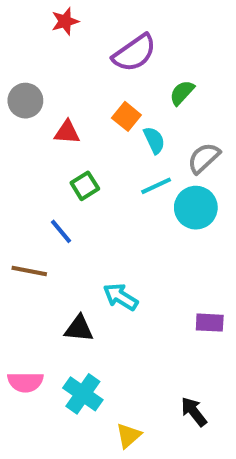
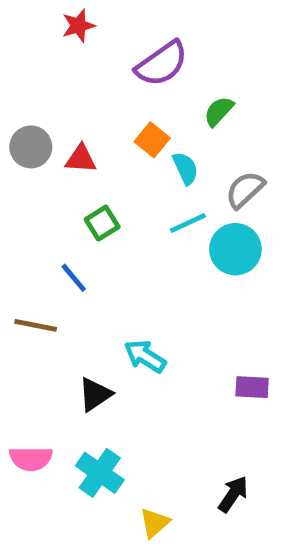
gray circle: (25, 101) -> (31, 147), moved
black triangle: (79, 328) -> (95, 394), turned -40
black arrow: (194, 412) -> (233, 494), turned 72

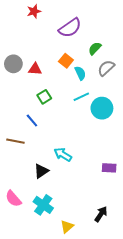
gray semicircle: (245, 190) -> (106, 68), moved
pink semicircle: (31, 459) -> (13, 199), turned 48

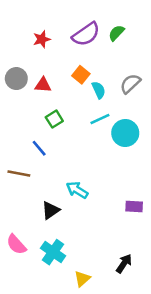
red star: (34, 11) -> (42, 39), moved
green semicircle: (95, 48) -> (116, 33), moved

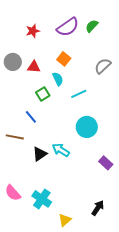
cyan semicircle: (99, 90) -> (58, 79), moved
cyan circle: (125, 133) -> (87, 127), moved
purple rectangle: (134, 206) -> (106, 163), turned 40
black triangle: (51, 210) -> (40, 154), moved

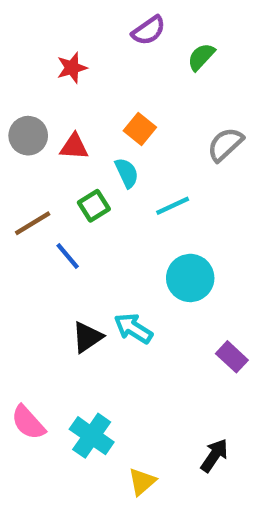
purple semicircle: (68, 27) -> (149, 31), moved, size x0.7
brown line: (15, 137) -> (33, 223), moved, turned -42

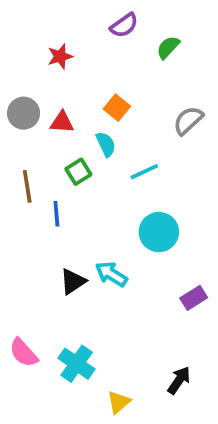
brown line: (33, 223) -> (27, 186), turned -68
blue line: (68, 256) -> (56, 214), turned 35
purple rectangle: (232, 357) -> (194, 298), turned -75

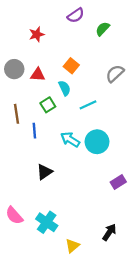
cyan arrow: (111, 274) -> (70, 140), moved

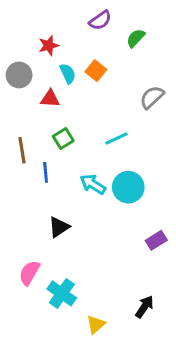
orange square: (71, 66) -> (96, 71), moved
gray circle: (14, 69) -> (19, 75), moved
cyan semicircle: (65, 88) -> (68, 74), moved
pink semicircle: (14, 216) -> (29, 273), moved, turned 72

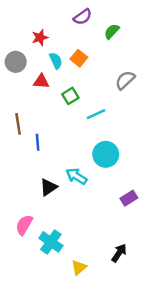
green square: (63, 138) -> (70, 96), moved
cyan arrow: (93, 184) -> (76, 176), moved

